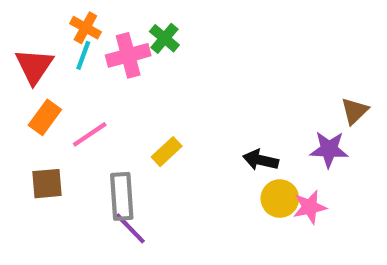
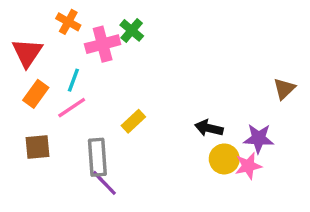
cyan line: (83, 55) -> (73, 80), moved
purple star: (329, 149) -> (259, 138), moved

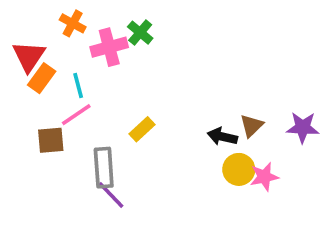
cyan line: (73, 80) -> (78, 85), turned -35
brown triangle: (284, 89) -> (252, 126), moved
orange rectangle: (36, 94) -> (42, 78), moved
purple star: (259, 138) -> (303, 127), moved
brown square: (37, 147) -> (51, 140), moved

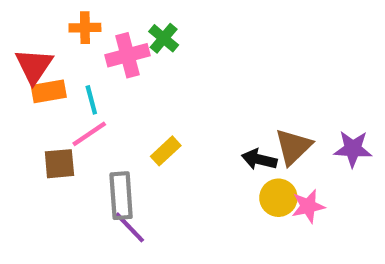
orange cross: (73, 23) -> (85, 28), turned -30
orange rectangle: (42, 78) -> (49, 91), turned 44
brown triangle: (252, 126) -> (293, 147), size x1.4

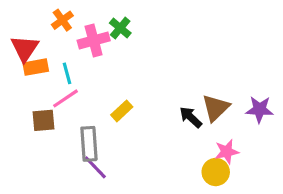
orange cross: (85, 28) -> (62, 20), turned -35
black arrow: (259, 159) -> (191, 117), turned 30
yellow circle: (278, 198) -> (216, 172), moved

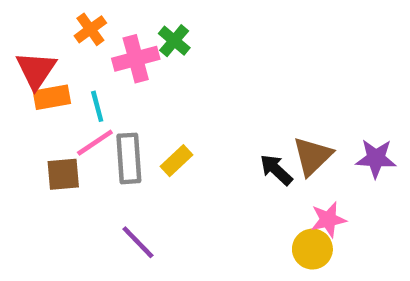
gray rectangle: (89, 144) -> (129, 158), moved

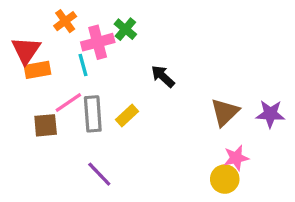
cyan line: (97, 106) -> (83, 65), moved
black arrow: (276, 170) -> (163, 76), moved

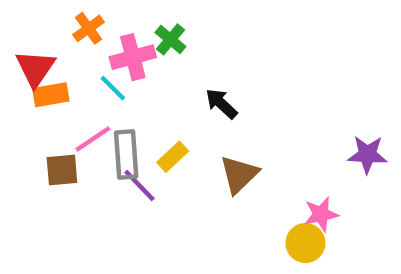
cyan line: (83, 65) -> (113, 88), turned -30
brown triangle: (225, 112) -> (239, 174), moved
purple line: (99, 174) -> (139, 185), moved

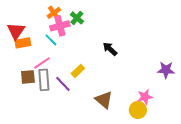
orange cross: (89, 28) -> (54, 13), moved
black arrow: (221, 104) -> (110, 49), moved
gray rectangle: (126, 155) -> (44, 80), moved
brown triangle: (239, 174) -> (104, 100), moved, turned -36

